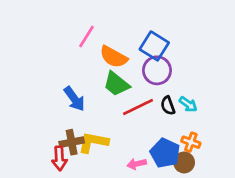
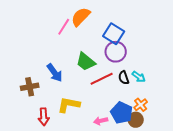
orange semicircle: (114, 57) -> (81, 17), moved, turned 105
brown cross: (72, 142) -> (30, 87), moved
orange cross: (191, 142) -> (141, 105), turned 32

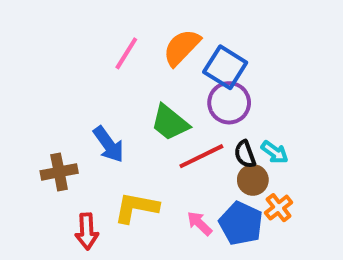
orange semicircle: (81, 17) -> (182, 47), moved
brown circle: (136, 120) -> (253, 180), moved
pink arrow: (101, 121) -> (199, 223), moved, turned 56

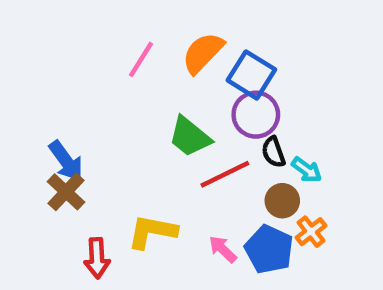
blue arrow: (109, 144) -> (66, 161), moved
black semicircle: (245, 154) -> (273, 152), moved
brown cross: (59, 172) -> (66, 192), turned -36

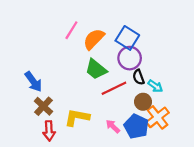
orange semicircle: (203, 53) -> (94, 39), moved
brown cross: (66, 192) -> (43, 106), moved
orange cross: (311, 232) -> (158, 117), size x1.5

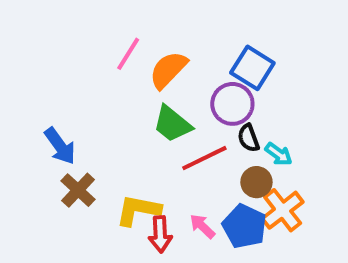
blue square: (127, 38) -> (252, 68), moved
red arrow: (49, 131) -> (160, 234), moved

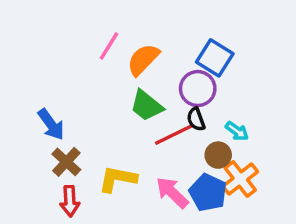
black semicircle: (248, 138) -> (196, 119), moved
pink arrow: (202, 226) -> (172, 193), size x1.5
red arrow: (160, 234) -> (70, 201), moved

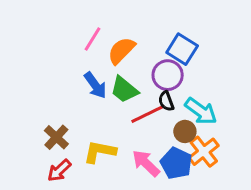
blue arrow: (51, 124) -> (95, 85), moved
cyan arrow: (237, 131) -> (201, 111), size x1.6
red arrow: (70, 201) -> (59, 170), turned 50

